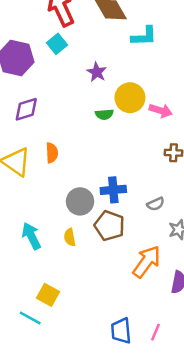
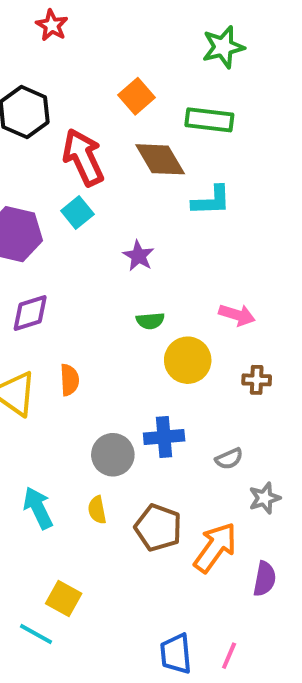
yellow circle: (130, 98) -> (188, 360), moved
brown pentagon: (109, 226) -> (158, 528), moved

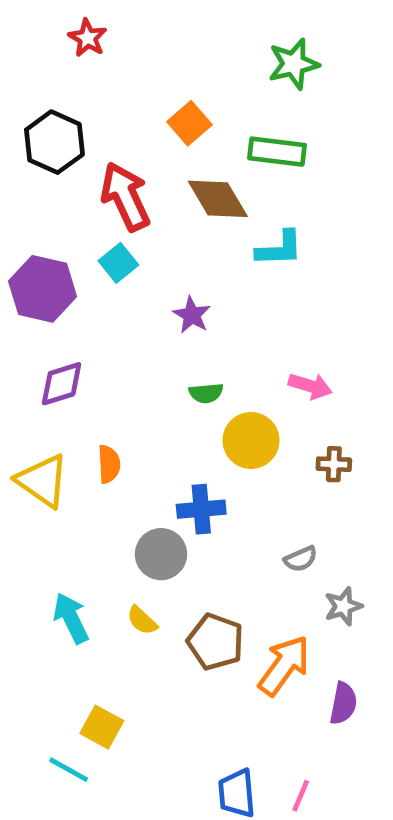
blue cross: (164, 437) -> (201, 509), moved
yellow semicircle: (97, 510) -> (142, 620), turned -36

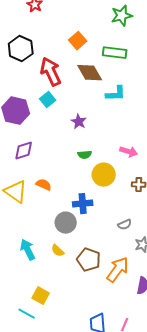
orange semicircle: (109, 464) -> (44, 185), turned -63

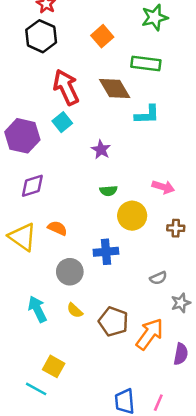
orange square: (78, 41) -> (102, 36), moved
black hexagon: (21, 49) -> (41, 36), moved
gray circle: (66, 223) -> (70, 272), moved

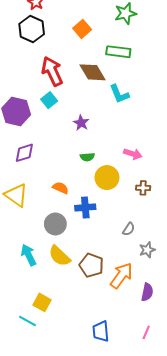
cyan L-shape: (147, 115) -> (119, 94), turned 70
orange semicircle: (57, 228) -> (61, 188), moved
gray semicircle: (158, 278) -> (129, 229), turned -32
yellow semicircle: (75, 310) -> (59, 256), size x1.6
pink line: (158, 403) -> (146, 332), moved

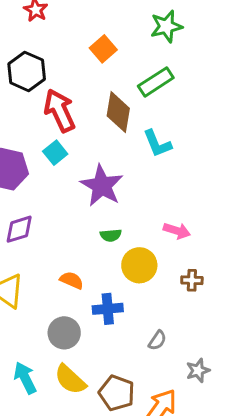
black hexagon: (32, 29) -> (27, 71), moved
green rectangle: (118, 52) -> (156, 82), turned -40
brown diamond: (92, 72) -> (118, 112), turned 40
purple star: (81, 123) -> (102, 186), size x1.8
gray semicircle: (129, 229) -> (157, 340), moved

